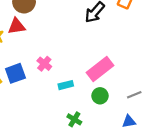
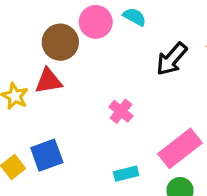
pink cross: (44, 64) -> (121, 111), moved

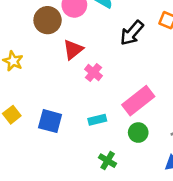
red triangle: (49, 81) -> (73, 50), moved, turned -30
blue square: (47, 155) -> (50, 121), moved, turned 35

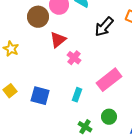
cyan rectangle: (97, 120) -> (77, 95), turned -56
green circle: (138, 133) -> (109, 117), moved

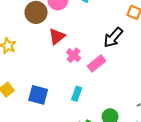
black arrow: (104, 27) -> (113, 37), moved
pink rectangle: (109, 80) -> (96, 64), moved, size x0.7

